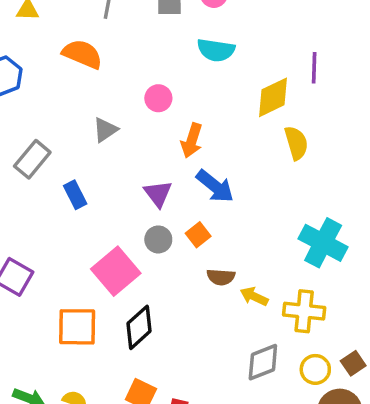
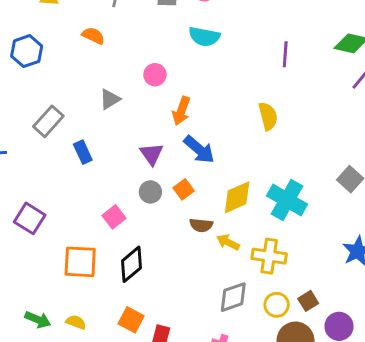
orange semicircle: (82, 54) -> (93, 36), size x0.7
yellow diamond: (273, 97) -> (237, 197), moved
pink square: (116, 271) -> (114, 217), size x0.6

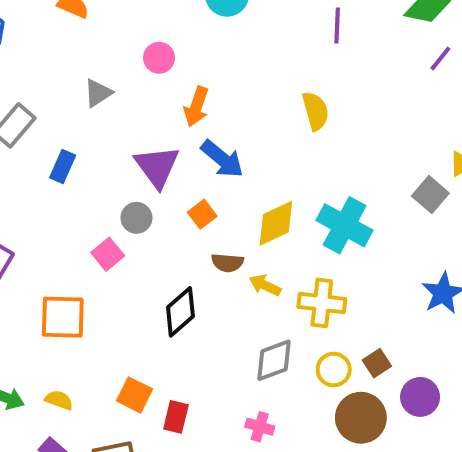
blue rectangle: (83, 152) -> (63, 166), turned 50
purple triangle: (152, 154) -> (157, 167), size x1.4
gray circle: (150, 192) -> (136, 218), moved
black diamond: (132, 264) -> (180, 312), moved

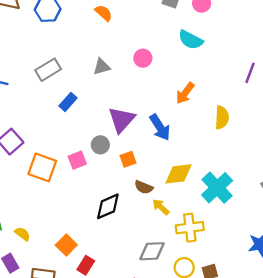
orange arrow: (196, 107) -> (185, 93), moved
orange square: (202, 214) -> (128, 159), moved
yellow cross: (322, 303) -> (190, 228), turned -32
orange square: (63, 317) -> (42, 167), moved

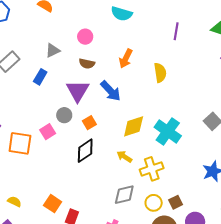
blue rectangle: (68, 102) -> (40, 77), moved
brown semicircle: (144, 187) -> (87, 64), moved
black diamond: (108, 206) -> (85, 151), moved

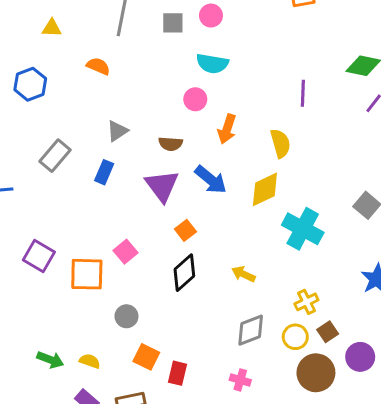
purple line: (176, 31) -> (303, 93), moved
pink circle: (85, 37) -> (195, 99), moved
gray circle: (64, 115) -> (126, 316), moved
yellow diamond: (134, 126) -> (265, 189), moved
yellow cross: (152, 169) -> (306, 302), moved, size x0.7

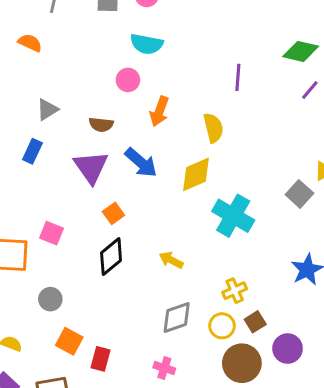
pink square: (126, 252) -> (52, 233), turned -30

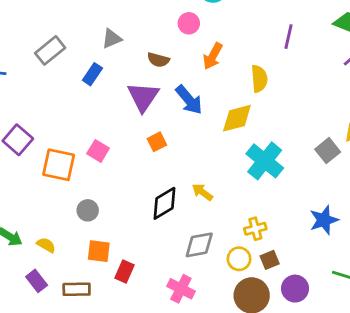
black diamond: (111, 257) -> (164, 203), moved
orange square: (69, 341) -> (99, 251), turned -30
pink cross: (164, 368) -> (181, 289), size x1.4

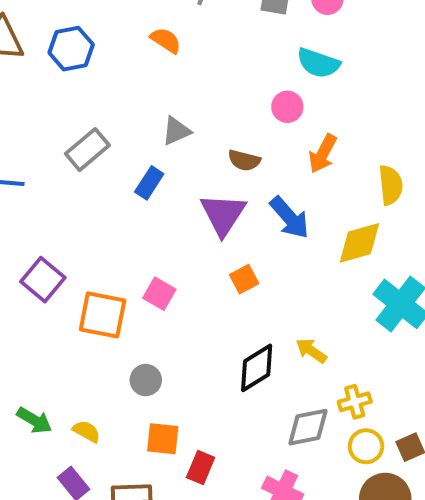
yellow cross: (255, 229) -> (355, 402), moved

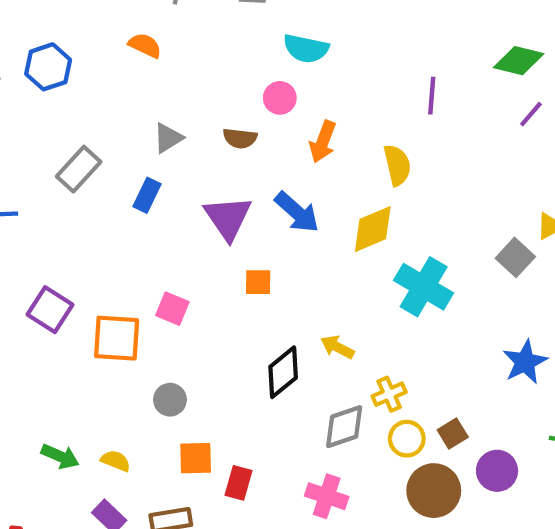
brown semicircle: (244, 160) -> (240, 138), moved
orange square: (244, 279) -> (258, 282), turned 36

